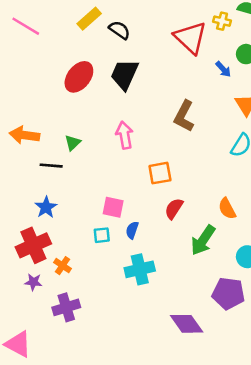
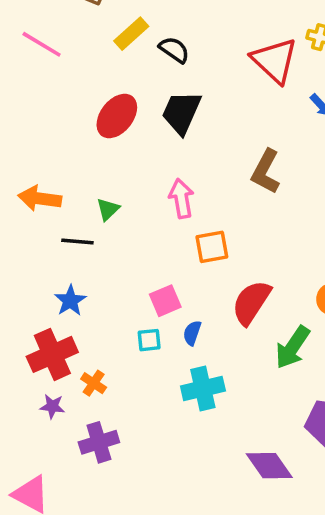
orange square: (160, 173) -> (212, 247), moved
pink square: (113, 207) -> (165, 301), turned -35
red semicircle: (174, 209) -> (251, 302), size x1.5

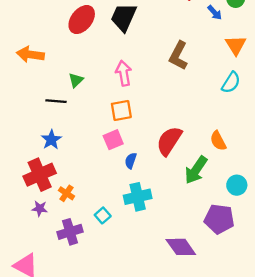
orange arrow: (40, 198) -> (30, 55), moved
orange square: (212, 247) -> (121, 110), moved
cyan square: (149, 340) -> (103, 215), moved, turned -35

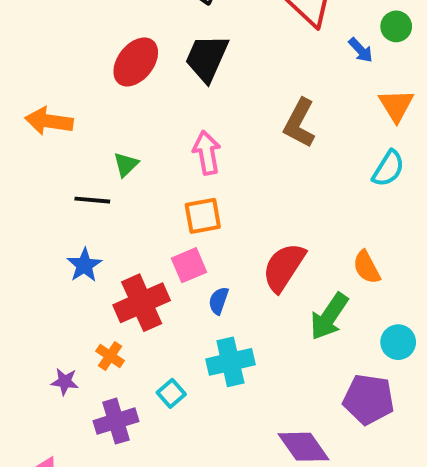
red cross: (40, 175) -> (142, 303), moved

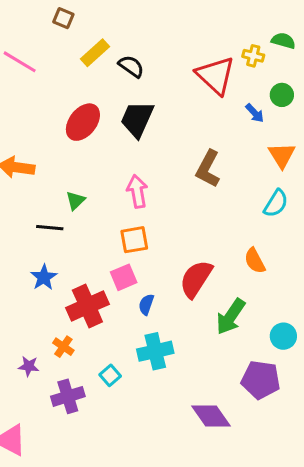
orange semicircle: (367, 267) -> (255, 261), moved

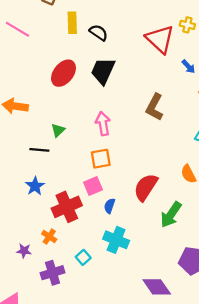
yellow rectangle: (95, 53) -> (72, 23), turned -50
cyan cross: (155, 351) -> (116, 240), turned 35

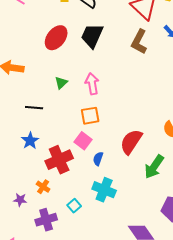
brown L-shape: (154, 107) -> (139, 42), moved
green triangle: (58, 130) -> (61, 83), moved
pink square: (93, 186) -> (83, 141), turned -30

